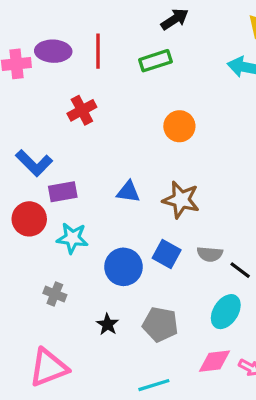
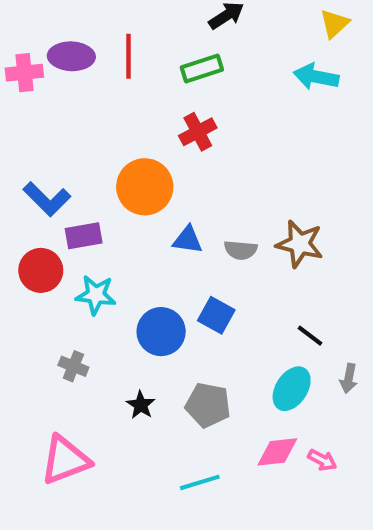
red cross: (82, 110) -> (198, 132), moved
orange circle: (179, 126) -> (145, 187), moved, size x1.4
blue triangle: (128, 192) -> (188, 240), moved
brown star: (181, 200) -> (300, 244), moved
gray semicircle: (210, 254) -> (241, 250), moved

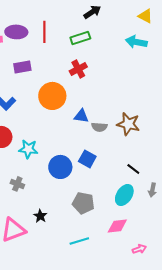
yellow triangle: (334, 24) -> (145, 16), turned -49
purple rectangle: (84, 236) -> (22, 67), moved
blue triangle: (188, 240) -> (81, 116), moved
black star: (141, 405) -> (40, 216), moved
pink arrow: (322, 460) -> (139, 249), moved, turned -48

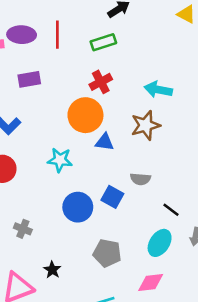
cyan arrow: (136, 42) -> (158, 90), moved
orange circle: (52, 96) -> (85, 115), moved
brown star: (128, 124) -> (146, 125), moved, turned -30
gray semicircle: (99, 127) -> (140, 179), moved
cyan star: (28, 149) -> (60, 160), moved

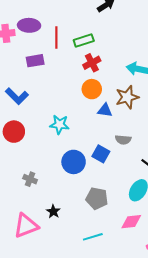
red line: (57, 35) -> (56, 37), moved
green rectangle: (103, 42) -> (84, 41), moved
orange circle: (85, 115) -> (92, 89), moved, size x0.7
blue triangle: (105, 142) -> (105, 110), moved

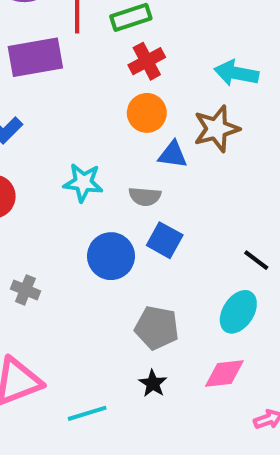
purple rectangle: (35, 61) -> (35, 57), size x1.5
gray semicircle: (123, 140) -> (145, 196), moved
black star: (53, 212) -> (153, 383), moved
cyan line: (93, 237) -> (87, 413), moved

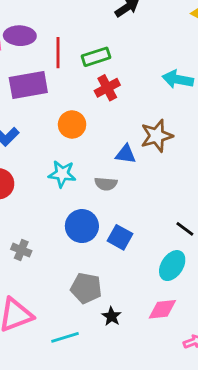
cyan arrow: (236, 73) -> (178, 79), moved
orange circle: (147, 113) -> (72, 124), moved
blue square: (165, 240) -> (120, 237), moved
gray pentagon: (157, 328) -> (86, 288), moved

